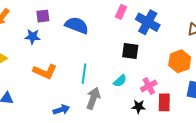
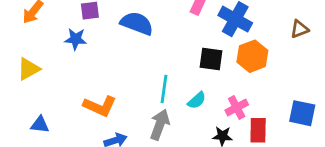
orange hexagon: (180, 61) -> (252, 56), moved
orange L-shape: (45, 72) -> (100, 106), moved
cyan line: (84, 74) -> (164, 89), moved

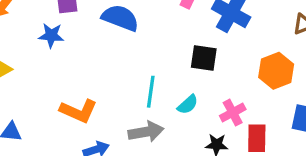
orange hexagon: (252, 56) -> (276, 71), moved
gray arrow: (160, 125) -> (146, 132), turned 60

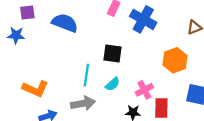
black square: (204, 58) -> (113, 53), moved

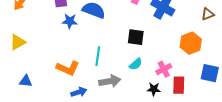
blue star: (16, 35) -> (70, 21), moved
cyan line: (86, 75) -> (98, 56), moved

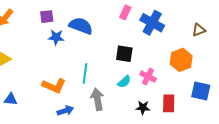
pink cross: (164, 69) -> (148, 76), moved, turned -35
gray arrow: (110, 81) -> (97, 99), turned -90

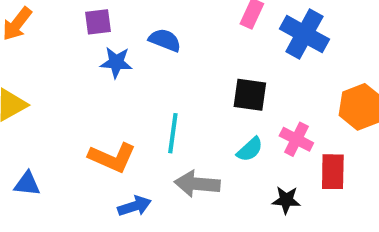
blue semicircle: (81, 26) -> (165, 40), size x0.7
gray arrow: (97, 99) -> (197, 184), turned -75
red rectangle: (169, 103) -> (333, 172), moved

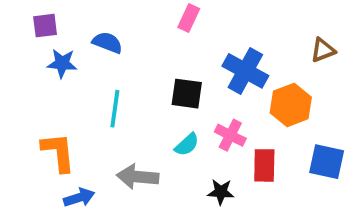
blue cross: (304, 34) -> (245, 71), moved
cyan line: (173, 133) -> (115, 109), moved
orange L-shape: (112, 158) -> (58, 152), turned -120

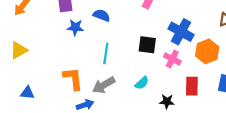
pink cross: (230, 135) -> (172, 59), moved
cyan semicircle: (187, 145) -> (142, 83), moved
gray arrow: (138, 177) -> (104, 85), moved, turned -35

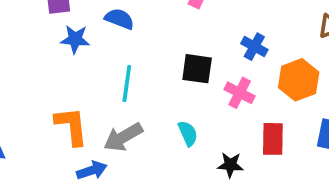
blue cross: (181, 32) -> (254, 47), size x0.6
cyan semicircle: (142, 83) -> (188, 133), turned -72

